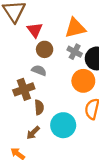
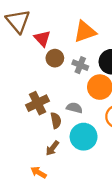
gray cross: (75, 52) -> (80, 65), moved
gray semicircle: (39, 70) -> (74, 108), moved

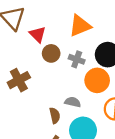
brown cross: (37, 103) -> (19, 80), moved

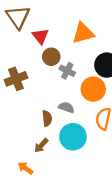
gray cross: (77, 59) -> (67, 71), moved

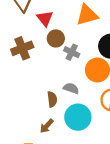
brown cross: (16, 79) -> (22, 48), moved

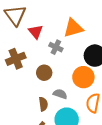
brown circle: (56, 38) -> (44, 73), moved
gray cross: (72, 52) -> (56, 47), moved

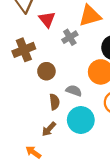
gray cross: (56, 47) -> (70, 37), turned 32
brown circle: (44, 73) -> (46, 71), moved

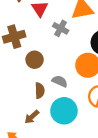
gray cross: (70, 37) -> (61, 28), turned -35

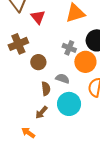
gray cross: (61, 28) -> (69, 48), moved

